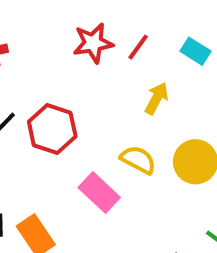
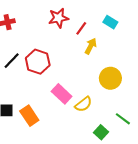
red line: (138, 47) -> (81, 28), moved
yellow semicircle: (138, 160) -> (83, 104), moved, turned 114

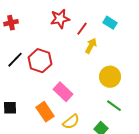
yellow semicircle: (83, 104) -> (71, 122), moved
orange rectangle: (29, 116) -> (45, 112), moved
green line: (123, 119) -> (114, 106), moved

